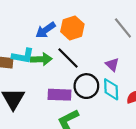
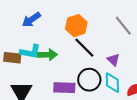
blue arrow: (46, 30) -> (31, 20), moved
black line: (68, 58) -> (84, 48), moved

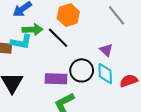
black line: (84, 48) -> (58, 38), moved
green arrow: (47, 55) -> (32, 30), moved

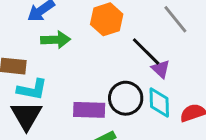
black line: (58, 38) -> (146, 51), moved
cyan L-shape: (21, 42) -> (32, 89), moved

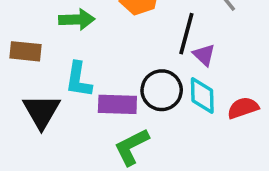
black line: (146, 51) -> (186, 34), turned 60
cyan L-shape: (32, 89) -> (79, 80), moved, turned 88

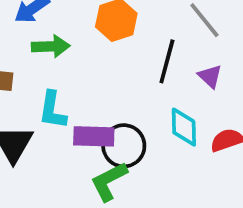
purple triangle: (204, 55) -> (210, 76), moved
black circle: (162, 90) -> (124, 146), moved

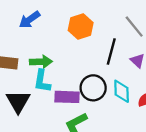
green arrow: (51, 46) -> (41, 62), moved
black circle: (124, 146) -> (93, 88), moved

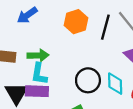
black line: (111, 52) -> (105, 27), moved
purple rectangle: (67, 97) -> (37, 91), moved

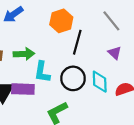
black line: (105, 27) -> (77, 42), moved
cyan L-shape: (39, 74) -> (42, 72), moved

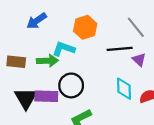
black line: (77, 42) -> (120, 49), moved, turned 70
cyan L-shape: (42, 72) -> (64, 49), moved, turned 100
black circle: (73, 78) -> (71, 85), moved

